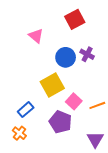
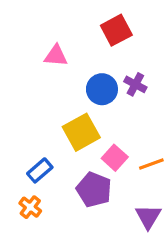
pink triangle: (36, 36) -> (56, 56), turned -35

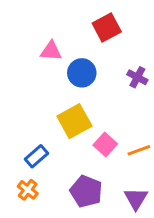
purple cross: (135, 84) -> (137, 77), moved
blue circle: (102, 89) -> (82, 73), moved
purple pentagon: (94, 190) -> (86, 191), moved

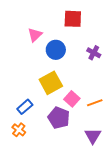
red square: (107, 28) -> (73, 19), turned 30
pink triangle: (51, 51) -> (35, 35), turned -49
purple pentagon: (86, 191) -> (59, 118), moved

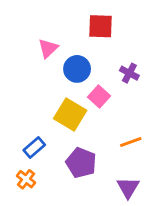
yellow square: (51, 83) -> (70, 114), turned -30
pink square: (72, 99) -> (99, 97), moved

